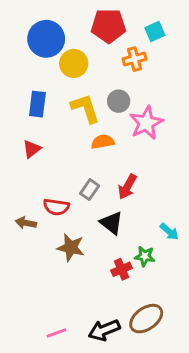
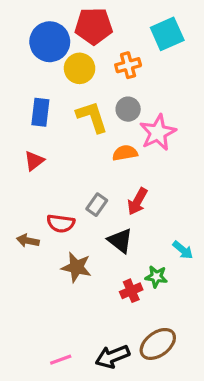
red pentagon: (108, 26) -> (94, 26), moved
cyan square: (155, 32) -> (167, 34), size x1.5
orange cross: (135, 59) -> (128, 65), moved
orange semicircle: (103, 142) -> (125, 153), moved

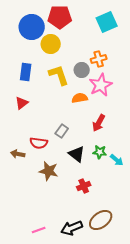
orange cross: (128, 65) -> (99, 59), moved
red arrow: (137, 201) -> (99, 123), moved
green star: (156, 277) -> (100, 152), moved

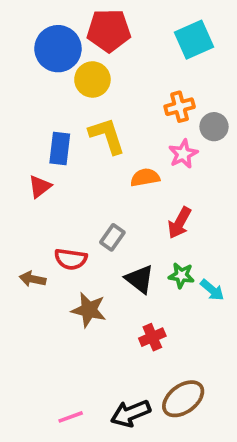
gray circle: (82, 70) -> (214, 127), moved
blue rectangle: (26, 72) -> (60, 148), moved
pink star: (101, 85) -> (183, 154), size x0.7

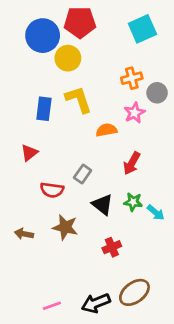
red triangle: (40, 187) -> (29, 153), moved
brown arrow: (33, 279) -> (24, 234), moved

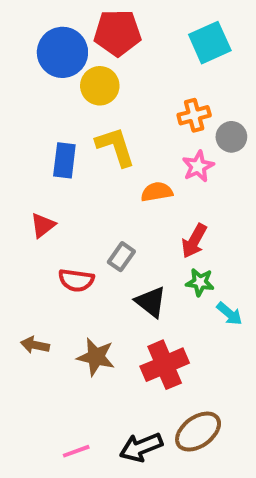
green star: (133, 202) -> (200, 282), moved
brown star: (65, 227) -> (96, 357), moved
red cross: (112, 247) -> (165, 365), size x1.6

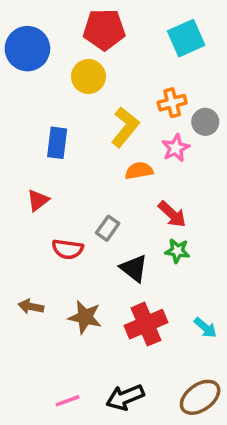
blue circle: (62, 52) -> (27, 49), moved
yellow L-shape: (116, 147) -> (125, 127), moved, turned 57
red arrow: (194, 241) -> (172, 214), turned -76
cyan arrow: (229, 314) -> (205, 328), moved
brown ellipse: (198, 432) -> (200, 397), moved

